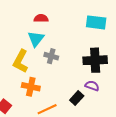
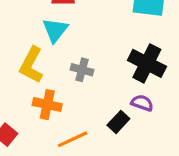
gray cross: (51, 56) -> (82, 70), moved
black cross: (95, 60) -> (147, 63), turned 30

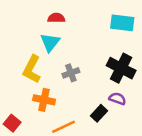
gray cross: (82, 70) -> (71, 73), turned -35

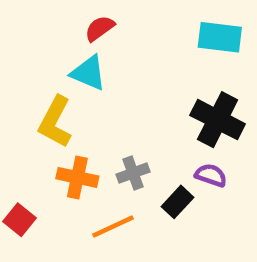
red semicircle: (56, 18) -> (100, 28), turned -35
cyan triangle: (50, 42) -> (89, 73), turned -45
gray cross: (71, 73) -> (133, 173), moved

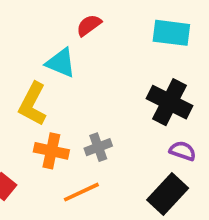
red semicircle: (100, 28) -> (89, 25), moved
purple semicircle: (211, 175) -> (183, 151), moved
black rectangle: (178, 202) -> (168, 194), moved, size x1.5

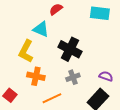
black cross: (169, 102) -> (70, 49), moved
gray cross: (98, 147) -> (73, 77), moved

